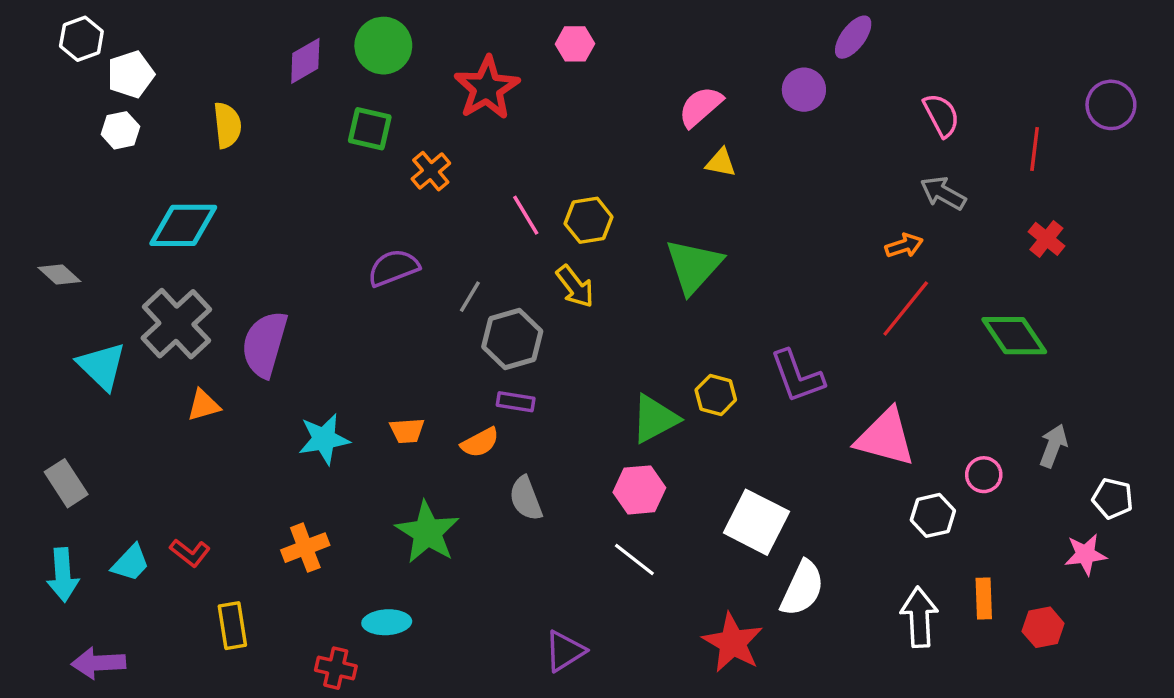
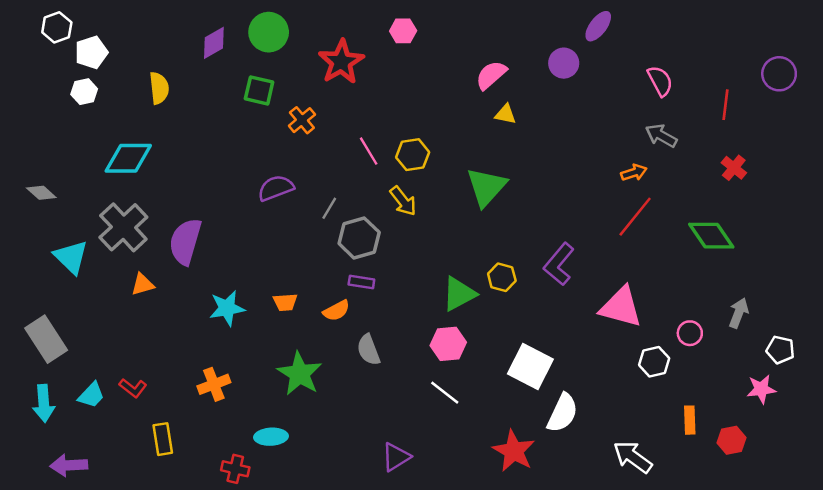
purple L-shape: (797, 376) -> (559, 264), turned 60
gray rectangle: (66, 483) -> (46, 339), size x1.4
white arrow: (919, 617) -> (633, 457), moved, turned -51

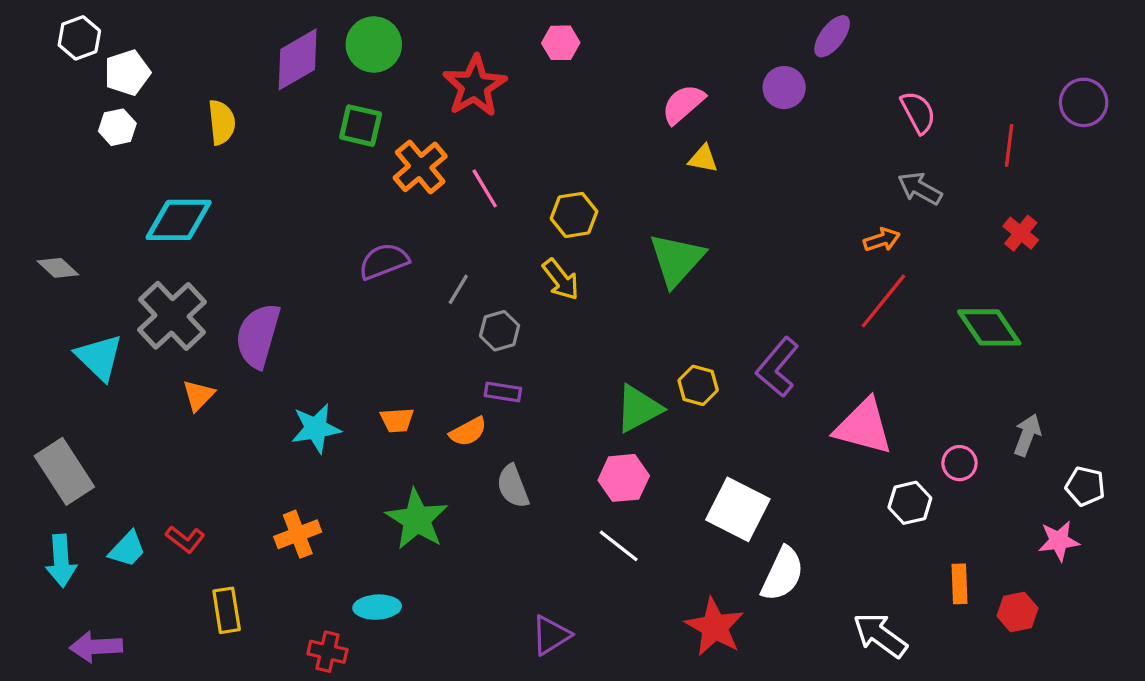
purple diamond: (214, 43) -> (298, 59), size x1.4
orange cross: (302, 120) -> (420, 167), size x1.4
pink line: (369, 151) -> (485, 188), moved
gray hexagon: (359, 238) -> (500, 331), size x0.7
orange triangle: (142, 284) -> (198, 395), turned -30

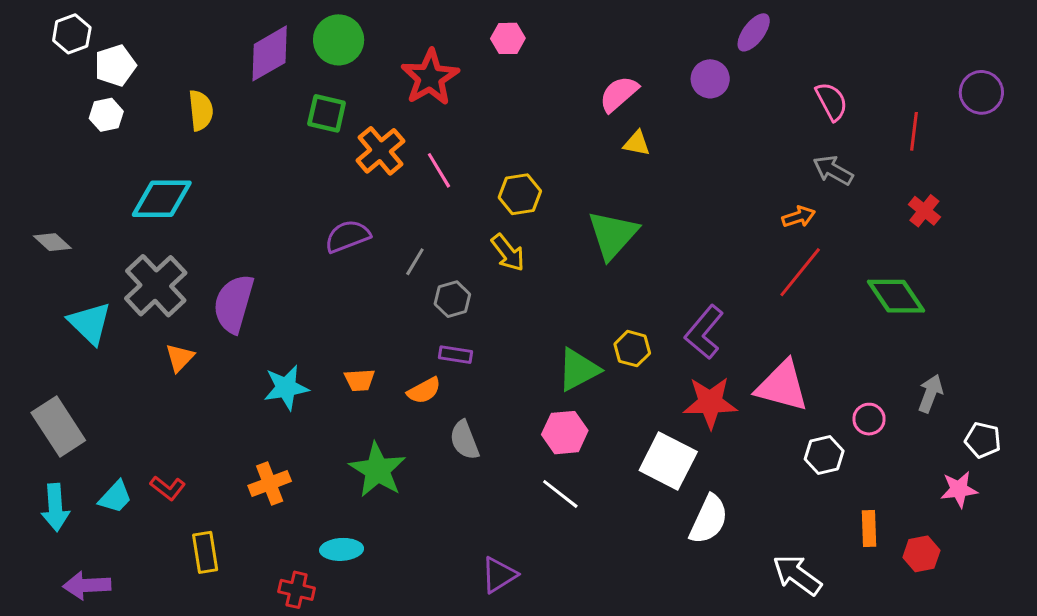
red star: (715, 627) -> (710, 403), moved, turned -30

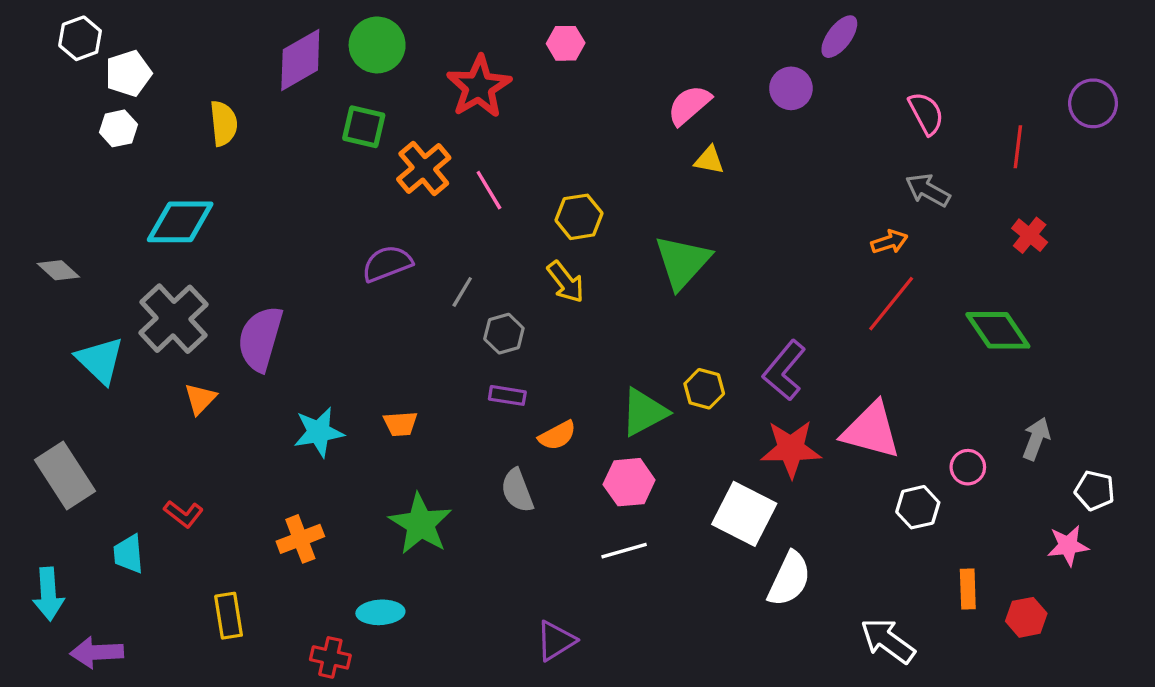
orange semicircle: (424, 391) -> (557, 435), moved
red L-shape: (168, 488) -> (184, 514), moved
white line: (560, 494) -> (624, 551), turned -54
cyan trapezoid: (115, 497) -> (128, 554), turned 132
cyan arrow: (55, 507) -> (48, 594), moved

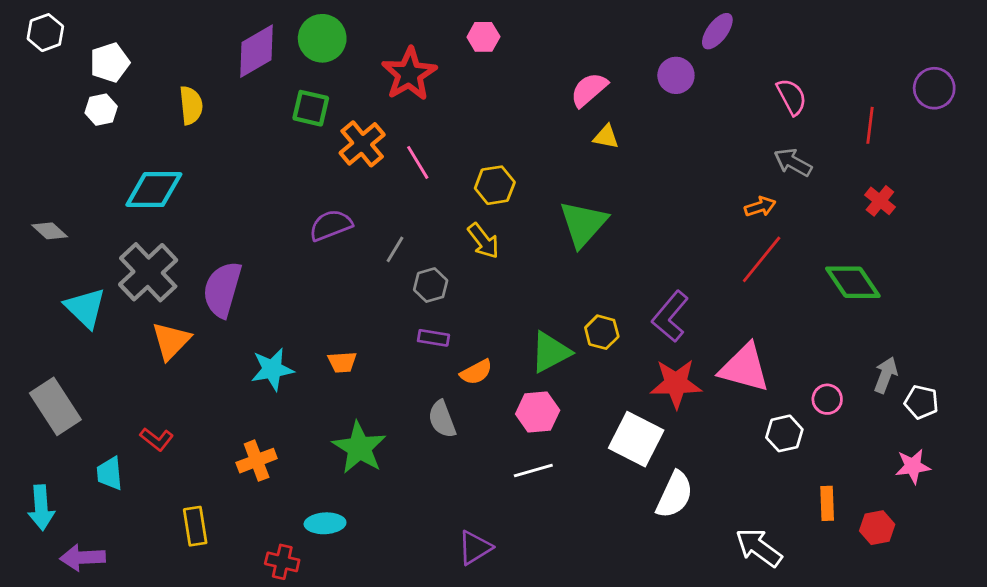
white hexagon: (80, 38) -> (45, 33), moved
orange triangle: (200, 399) -> (171, 341), size x1.4
white pentagon: (1095, 491) -> (921, 402), moved

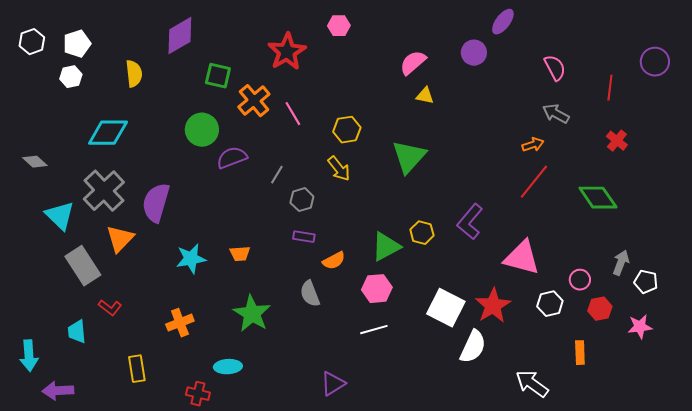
white hexagon: (45, 33) -> (32, 42), moved
green circle: (322, 38) -> (202, 130), moved
red star: (676, 384) -> (493, 306), moved, turned -30
gray rectangle: (55, 406) -> (83, 266), moved
red hexagon: (877, 528) -> (600, 309), moved

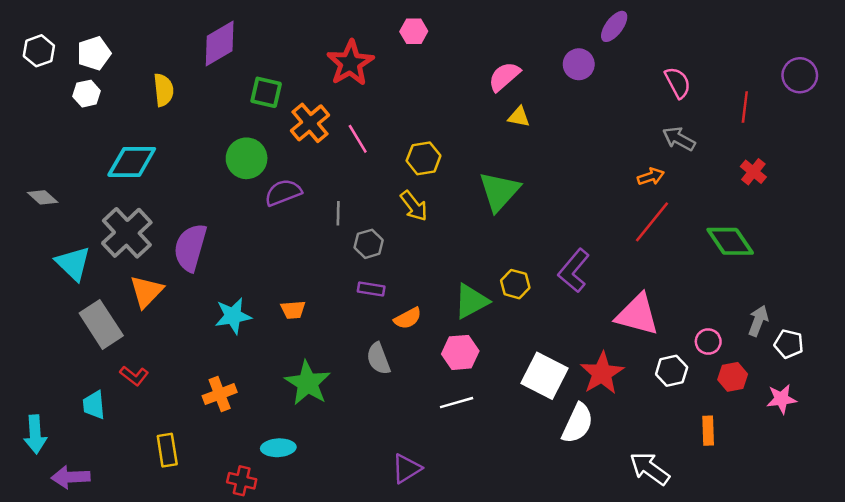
gray line: (277, 175) -> (338, 213), turned -30

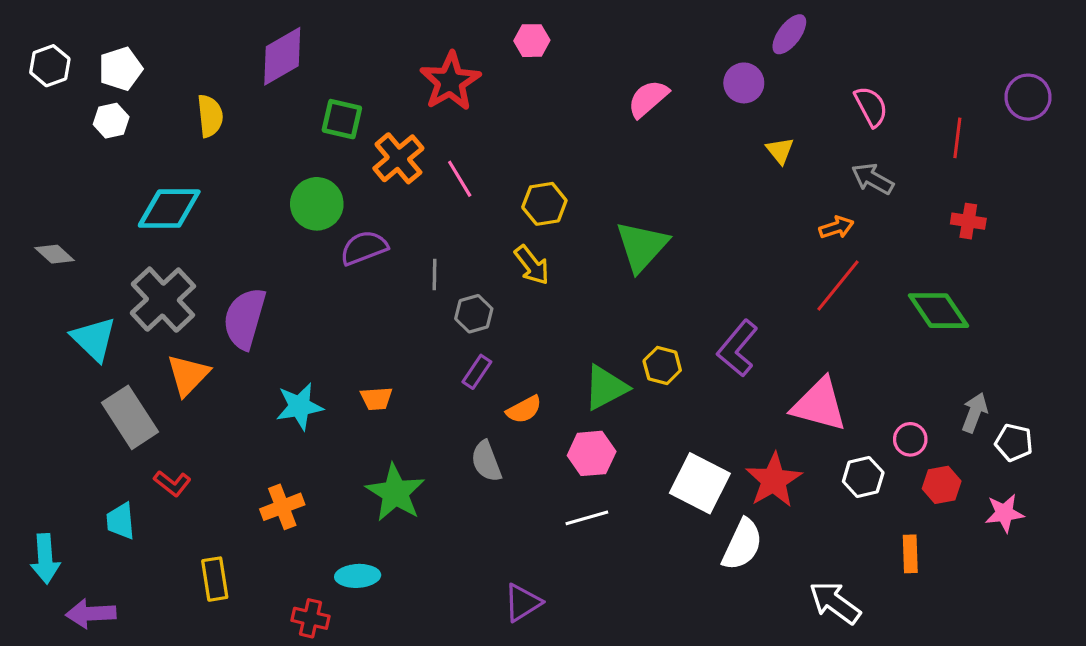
yellow triangle: (519, 117) -> (780, 150), moved, turned 40
red cross: (753, 172) -> (968, 221), turned -30
purple rectangle: (371, 289) -> (477, 372), turned -65

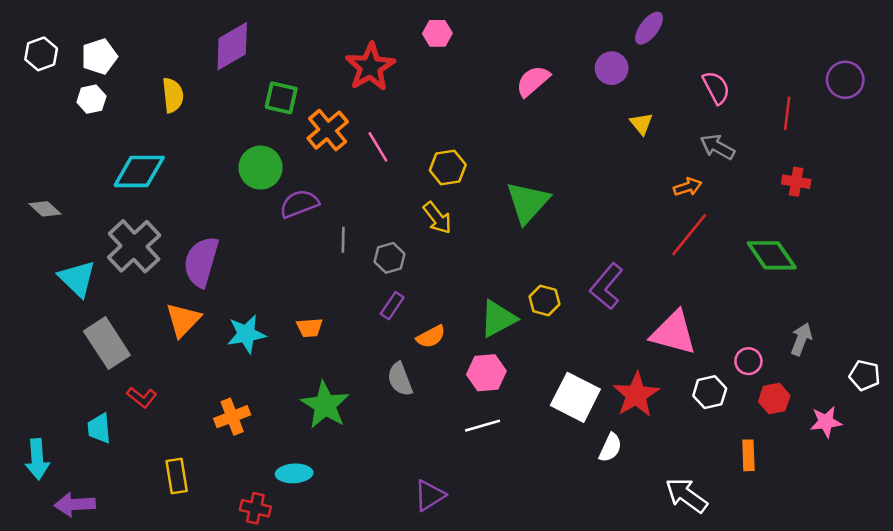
gray line: (435, 274) -> (343, 240), moved
orange triangle: (188, 375) -> (183, 320), moved
white pentagon: (1014, 442) -> (865, 375), moved
white semicircle: (742, 545) -> (610, 448), size x0.7

